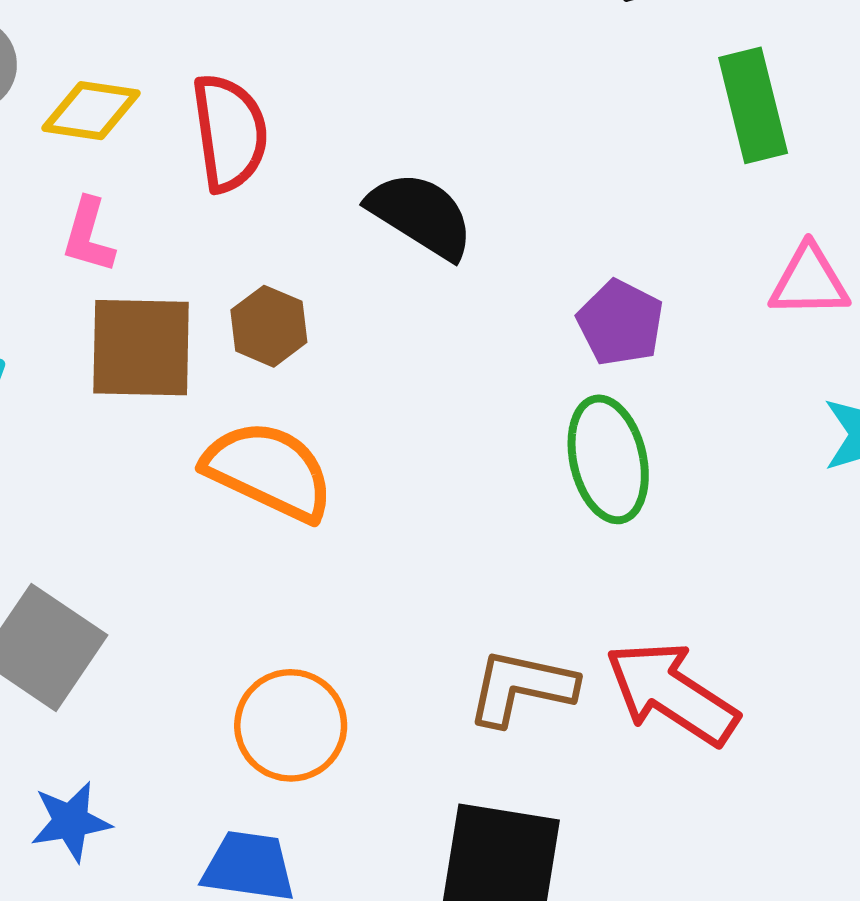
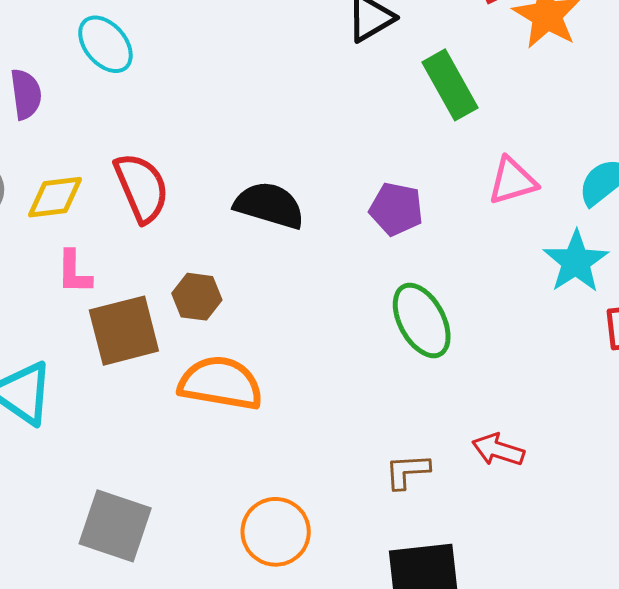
purple pentagon: (620, 323) -> (396, 209), moved
brown L-shape: (521, 687) -> (407, 471), size x0.7
red arrow: (672, 693) -> (498, 450), size x0.6

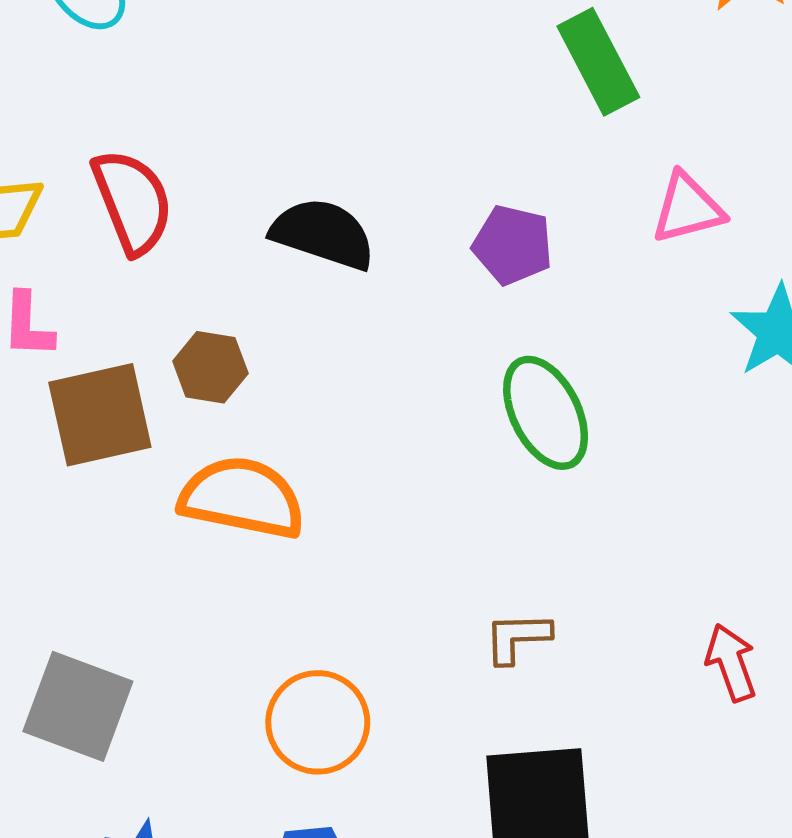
red arrow: (498, 450) -> (731, 663), moved, turned 51

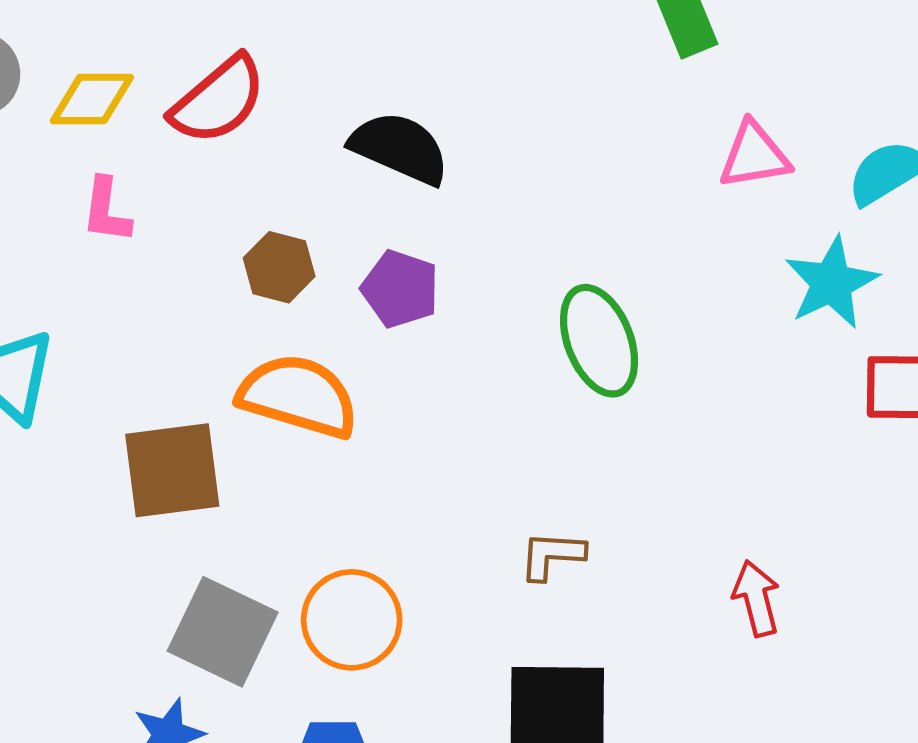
red semicircle: (133, 202) -> (218, 100), turned 66
purple pentagon: (513, 245) -> (400, 289), moved
brown square: (100, 415) -> (172, 470), moved
gray square: (78, 706) -> (223, 632), moved

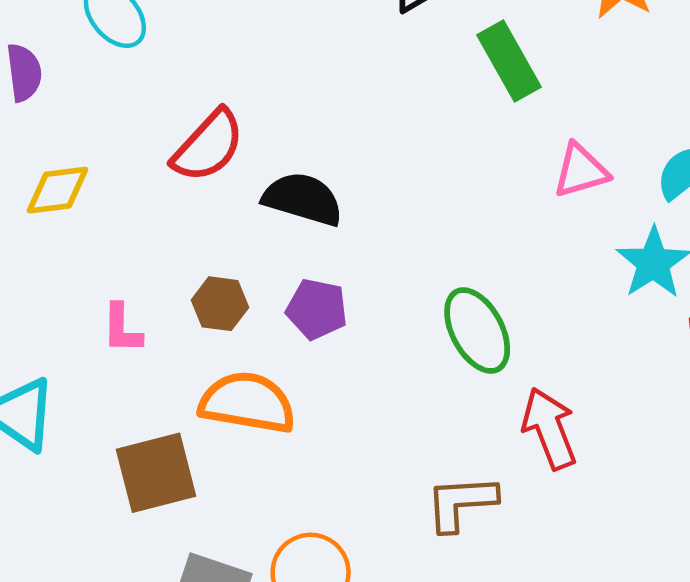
red semicircle: (218, 100) -> (208, 146), moved
pink L-shape: (106, 210) -> (122, 329), moved
brown L-shape: (552, 555) -> (461, 503), size x1.4
red arrow: (756, 598) -> (549, 428), moved, size x1.4

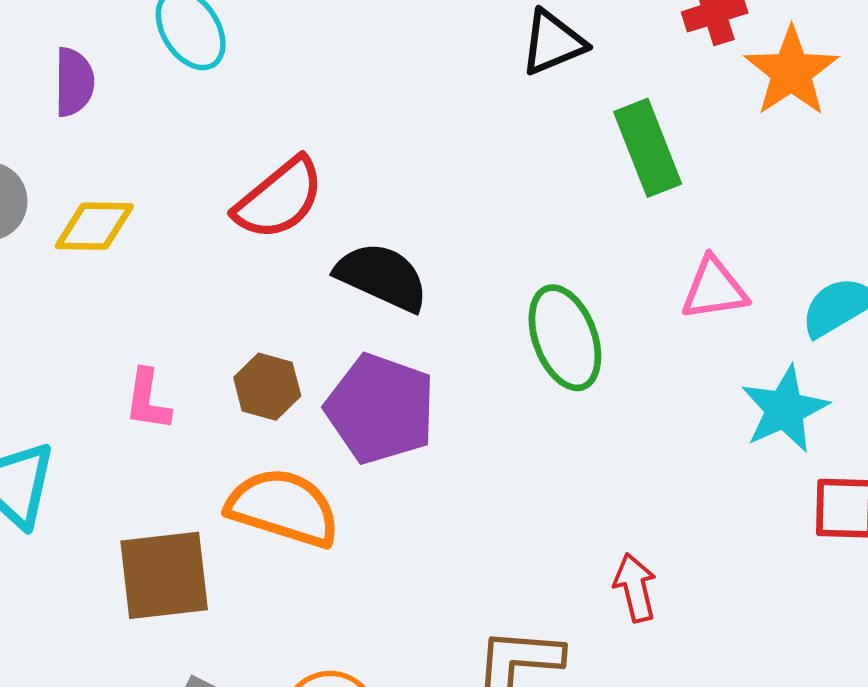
purple pentagon: (317, 309) -> (380, 409), size x1.5
green ellipse: (477, 330) -> (565, 338), moved
red arrow: (549, 428) -> (635, 588), size x0.7

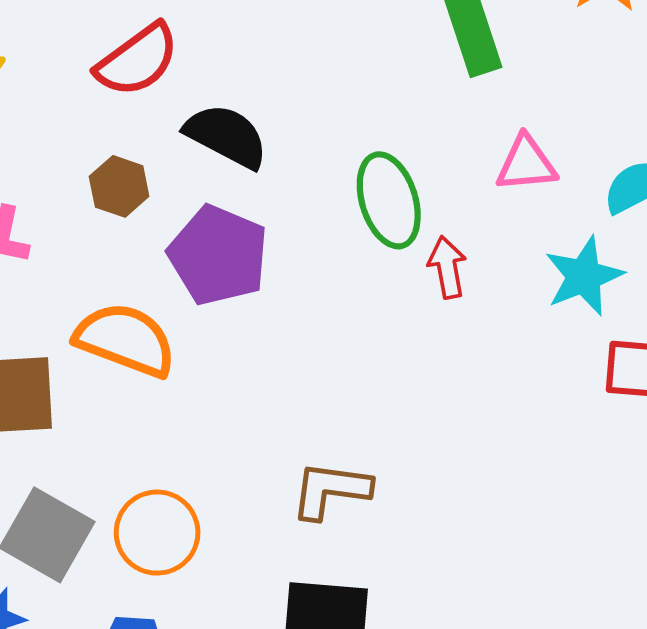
brown hexagon: (267, 387) -> (119, 186), moved
red arrow: (635, 588) -> (447, 267), moved

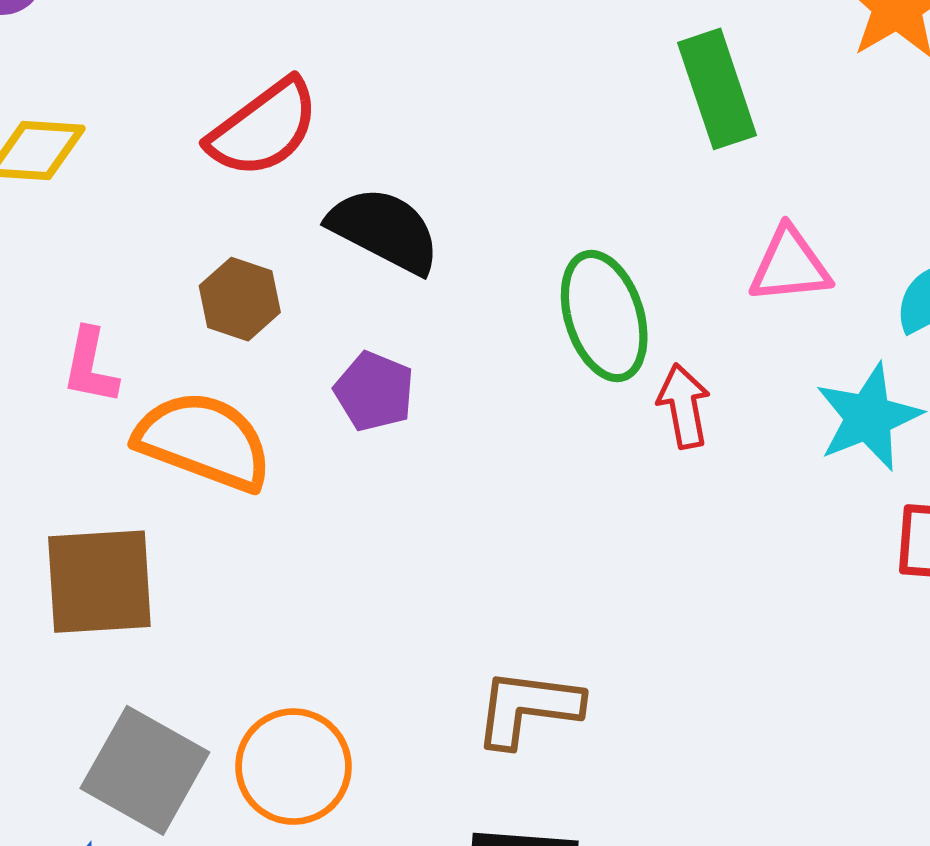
purple pentagon: (218, 255) -> (374, 391), size x0.6
orange semicircle: (125, 340) -> (204, 441), moved

